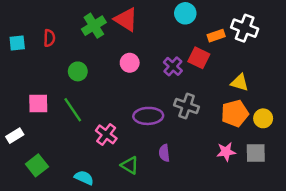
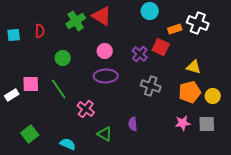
purple ellipse: (148, 116) -> (106, 76), moved
white rectangle: (15, 136) -> (12, 95), moved

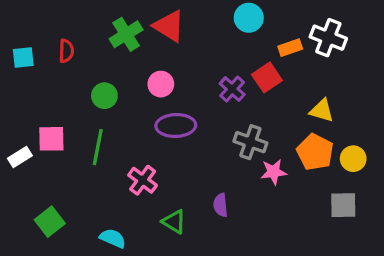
red square: (161, 47) -> (267, 77), turned 30
pink circle: (105, 51) -> (161, 84), moved
green line: (59, 89) -> (98, 147), turned 45
orange pentagon: (190, 92) -> (315, 152), turned -30
pink star: (183, 123) -> (274, 172), moved

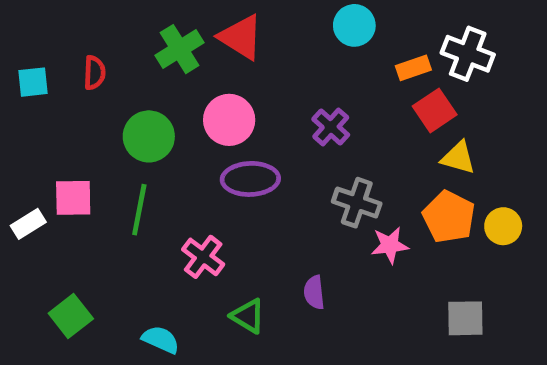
red square: (267, 77) -> (435, 110), moved
pink circle: (161, 84) -> (229, 120), size x1.4
green circle: (104, 96) -> (149, 136), size x1.4
gray square: (343, 205) -> (465, 318), moved

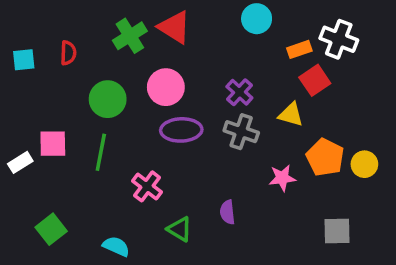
yellow triangle: (458, 158) -> (291, 115), moved
gray cross: (357, 203) -> (241, 132), moved

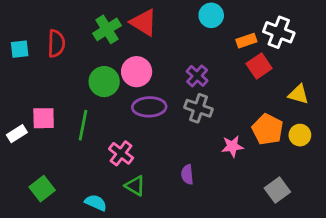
red semicircle: (68, 53) -> (56, 44), size x1.4
green circle: (108, 99) -> (104, 82), moved
yellow triangle: (291, 115) -> (299, 94), moved
green triangle: (180, 229) -> (135, 186), moved
gray square: (337, 231) -> (277, 190), turned -35

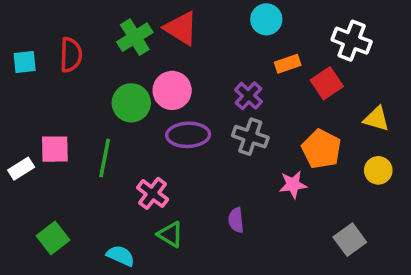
orange rectangle: (246, 41) -> (288, 64), moved
orange pentagon: (268, 129) -> (321, 149), moved

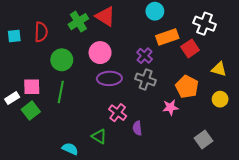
orange rectangle: (288, 64) -> (167, 37), size x1.5
green circle: (131, 103) -> (62, 60), moved
pink cross: (153, 193) -> (118, 113), moved
green square: (53, 238) -> (31, 111), moved

